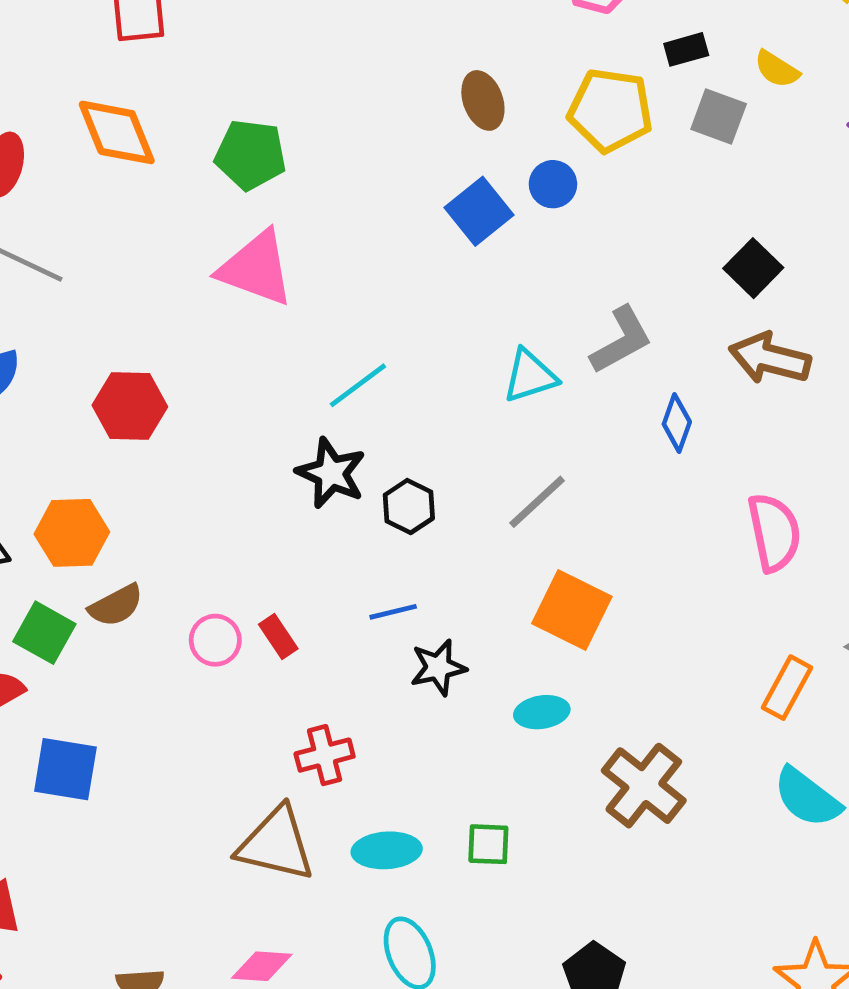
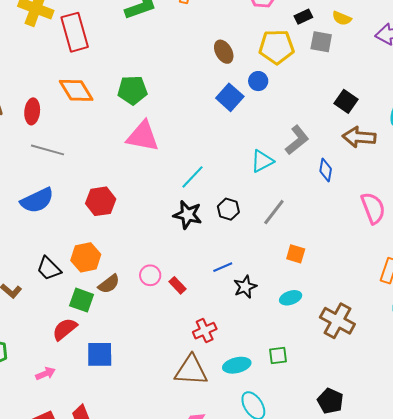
black hexagon: (409, 507) -> (228, 209), moved
orange square: (572, 610) -> (296, 254), size x0.6
pink circle: (215, 640) -> (150, 275), moved

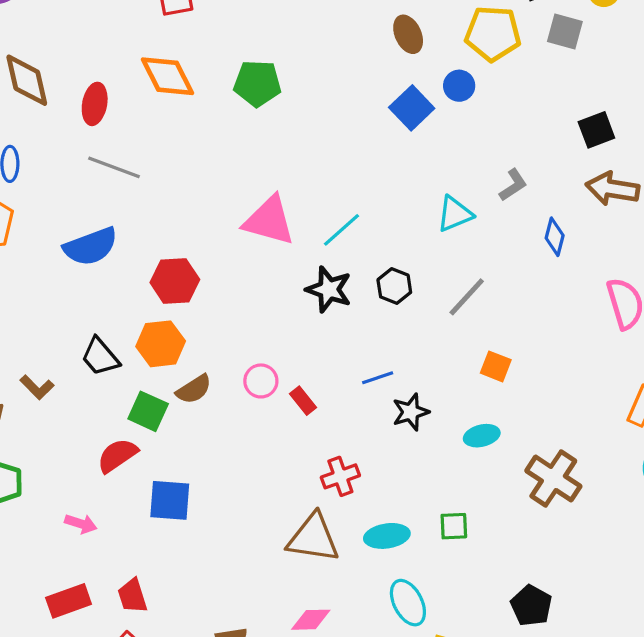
black square: (346, 101) -> (596, 130), turned 30
pink triangle: (143, 136) -> (269, 221), moved
gray L-shape: (297, 140) -> (513, 185), size x0.7
red hexagon: (101, 201) -> (175, 281), moved
pink arrow: (45, 374) -> (81, 524), turned 36

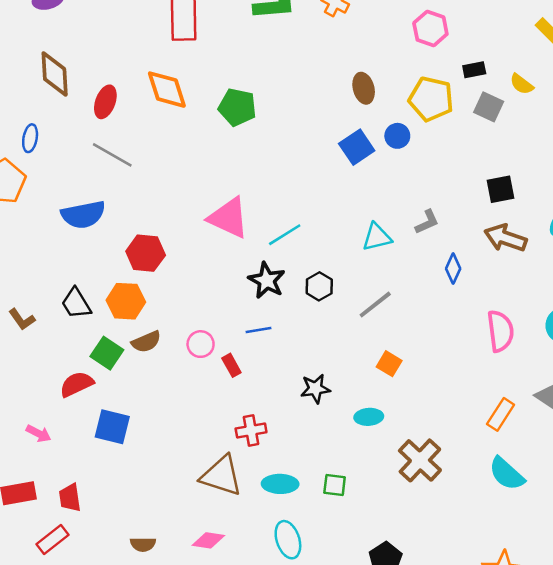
blue line: (378, 378) -> (258, 330), moved

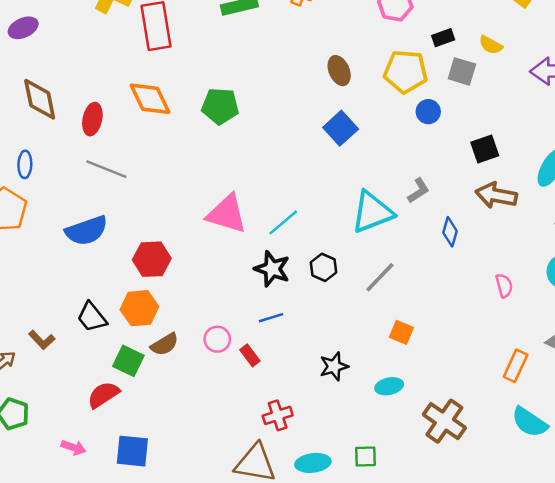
blue circle: (397, 136) -> (428, 112), moved
cyan triangle: (377, 237) -> (372, 212), size x1.5
pink semicircle: (500, 331) -> (504, 286), size x0.6
blue square: (112, 427) -> (132, 451), moved

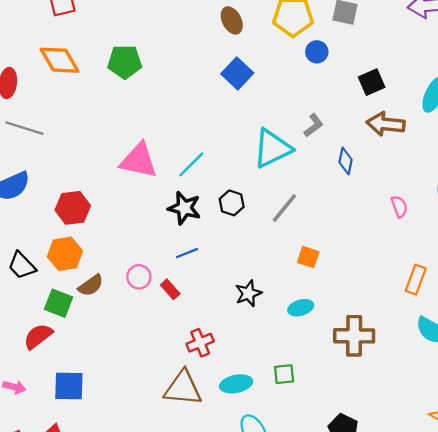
brown cross: (444, 421) -> (354, 336), turned -30

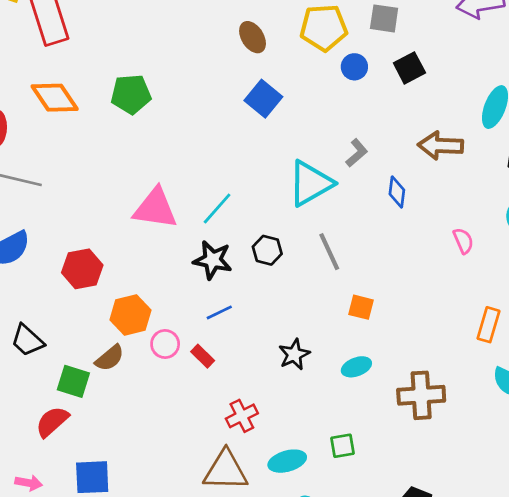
black square: (372, 82) -> (409, 68), moved
gray line: (284, 208) -> (329, 252), turned -60
orange hexagon: (65, 254) -> (130, 315), moved

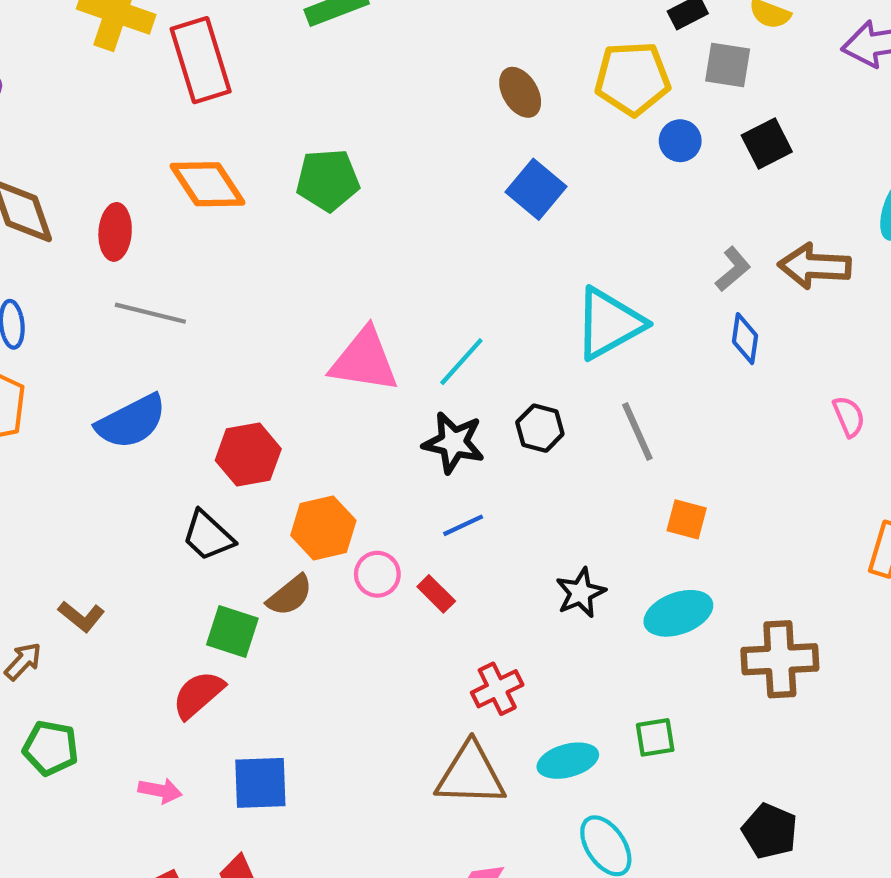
gray L-shape: (357, 153) -> (733, 269), moved
black trapezoid: (27, 340) -> (208, 536), moved
cyan ellipse: (356, 367) -> (678, 613), size x1.4

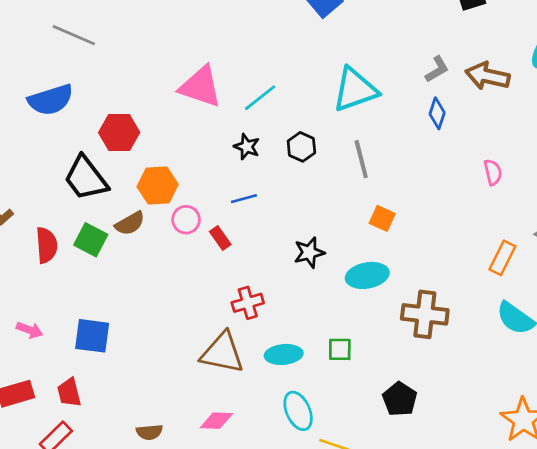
black star: (454, 443) -> (247, 147), size x0.7
black trapezoid: (208, 536) -> (86, 178), size x1.4
red semicircle: (198, 695) -> (47, 245), moved, turned 117
black pentagon: (770, 831) -> (400, 399), moved

